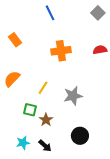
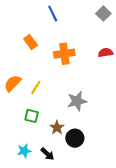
orange rectangle: (15, 40) -> (31, 42), moved
yellow line: (43, 88) -> (36, 87), moved
brown star: (46, 120) -> (57, 128), moved
black circle: (80, 136) -> (75, 138), moved

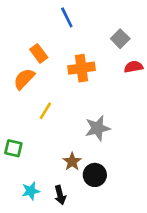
gray square: (103, 14) -> (120, 39), moved
orange semicircle: (13, 83) -> (24, 79), moved
green square: (32, 116) -> (13, 148), moved
black arrow: (47, 154) -> (60, 195), turned 32

